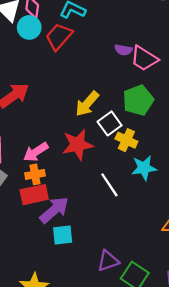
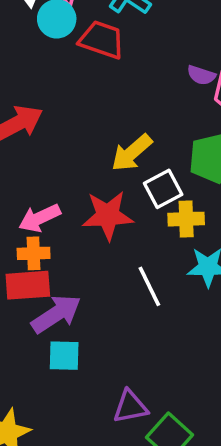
red trapezoid: (59, 37) -> (102, 40), turned 60
yellow cross: (126, 140) -> (186, 219), turned -35

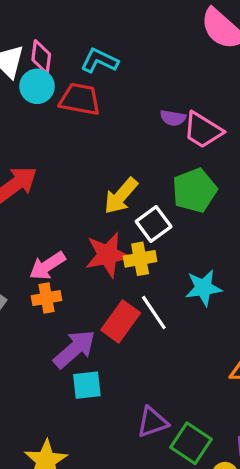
yellow cross: (186, 219) -> (140, 259), moved
red rectangle: (28, 285) -> (121, 321), moved, turned -42

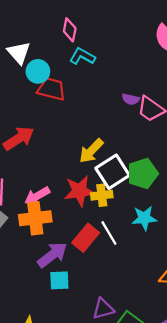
pink diamond: (41, 57) -> (70, 30), moved
red trapezoid: (80, 99) -> (51, 89), moved
green pentagon: (194, 190) -> (143, 174), moved
white square: (154, 224) -> (113, 172), size x1.4
orange cross: (46, 298) -> (35, 218), size x1.6

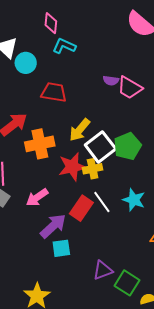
red trapezoid: (51, 89) -> (54, 92), moved
pink arrow: (37, 196) -> (37, 197), moved
orange cross: (35, 218) -> (40, 144), moved
cyan star: (144, 218) -> (134, 200), moved, turned 30

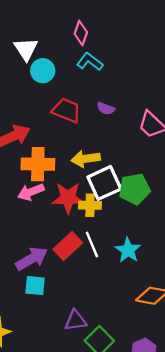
purple semicircle: (111, 81) -> (106, 108), moved
yellow arrow: (80, 130) -> (86, 159), turned 30
pink arrow: (37, 197) -> (31, 192), moved

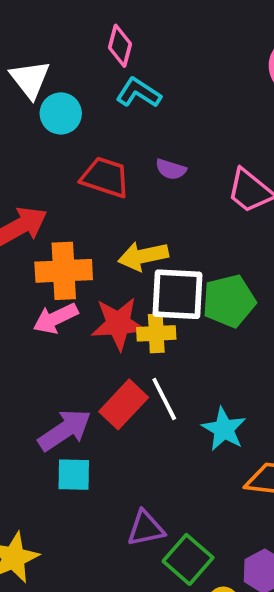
white square: (104, 183) -> (177, 294), turned 32
cyan star: (128, 250) -> (224, 429), moved

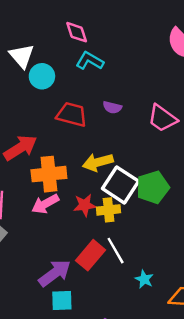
pink diamond: (120, 46) -> (77, 32), turned -30
white square: (177, 294) -> (120, 185), turned 33
red star: (118, 324) -> (85, 205), size x0.7
cyan star: (224, 429) -> (144, 279), moved, size x0.7

